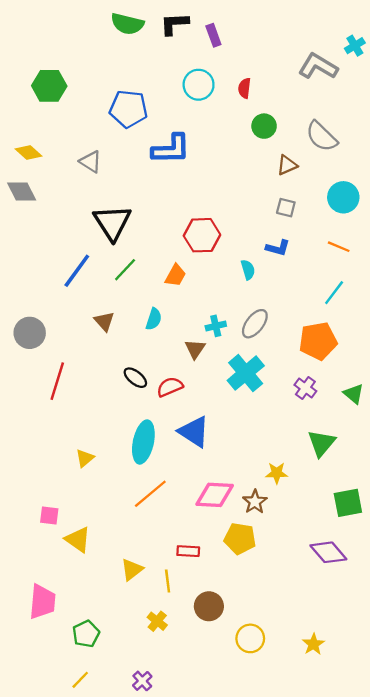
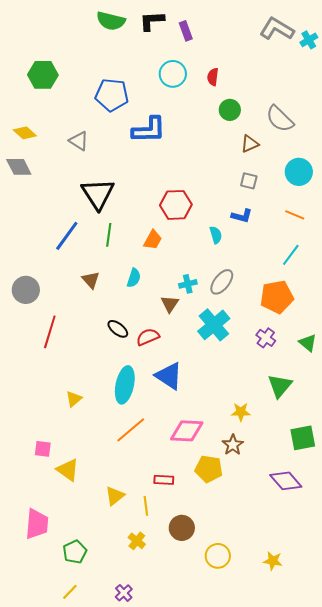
gray L-shape: (318, 66) -> (277, 29), moved
green line: (125, 270) -> (109, 235), turned -35
brown star: (255, 502) -> (233, 445), moved
yellow star: (313, 644) -> (273, 561), turned -30

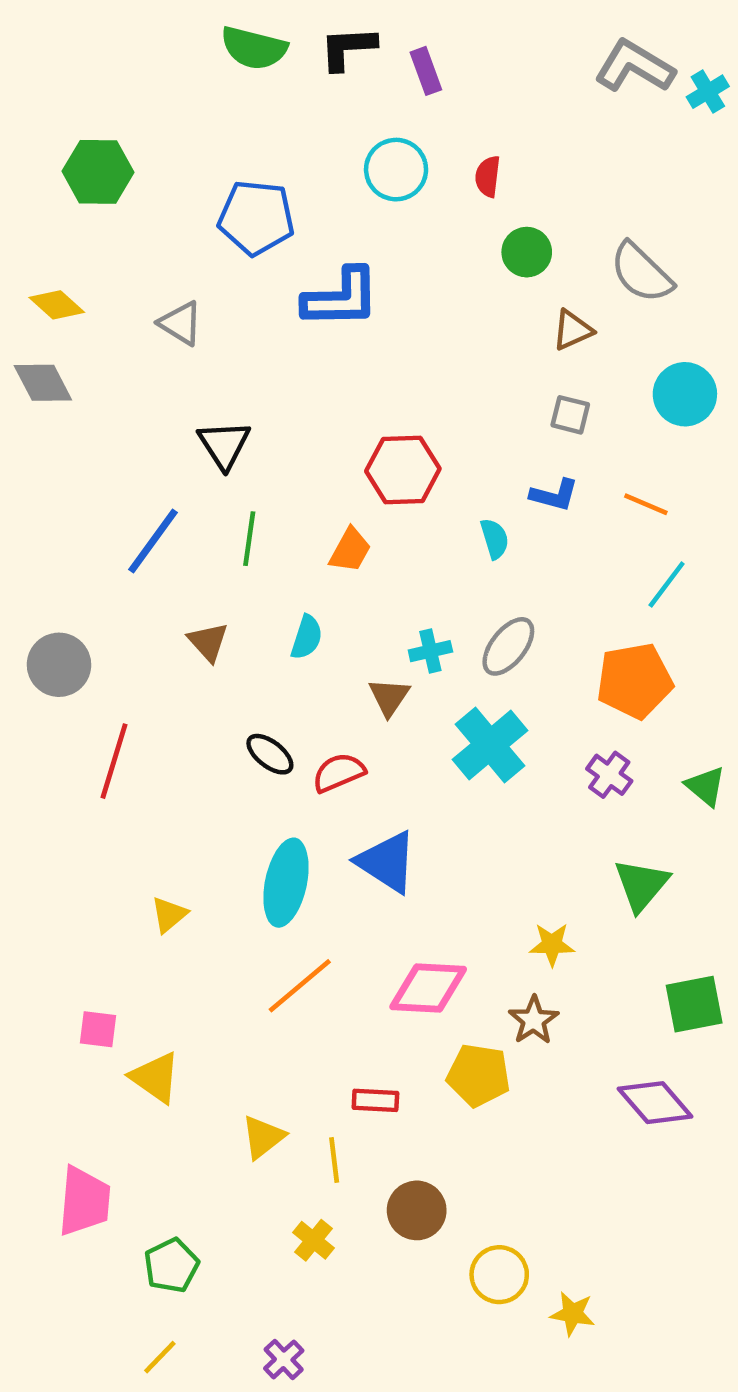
black triangle: (98, 194) -> (224, 445), size x0.7
orange line: (295, 215) -> (646, 504), moved
yellow star: (273, 561) -> (573, 1314), moved

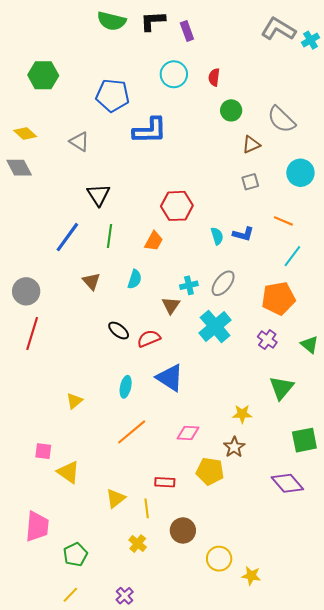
gray square: (570, 415) -> (250, 182), turned -30
blue L-shape: (554, 495) -> (243, 234), moved
red line: (114, 761) -> (32, 334), moved
cyan ellipse: (286, 883) -> (126, 387), size x0.6
pink diamond: (428, 988) -> (188, 433), size x0.7

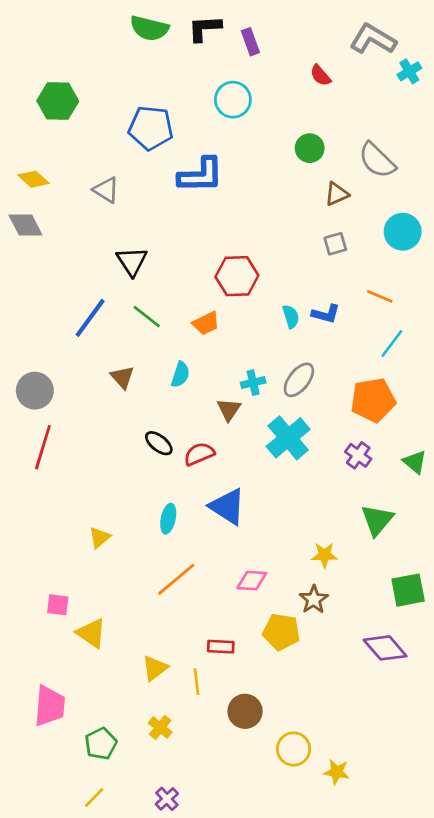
cyan cross: (311, 40) -> (409, 71), moved
red semicircle: (214, 77) -> (320, 75), moved, turned -48
green line: (110, 236) -> (147, 317), turned -60
orange trapezoid: (154, 241) -> (206, 323), turned 35
yellow cross: (138, 544) -> (160, 727), moved

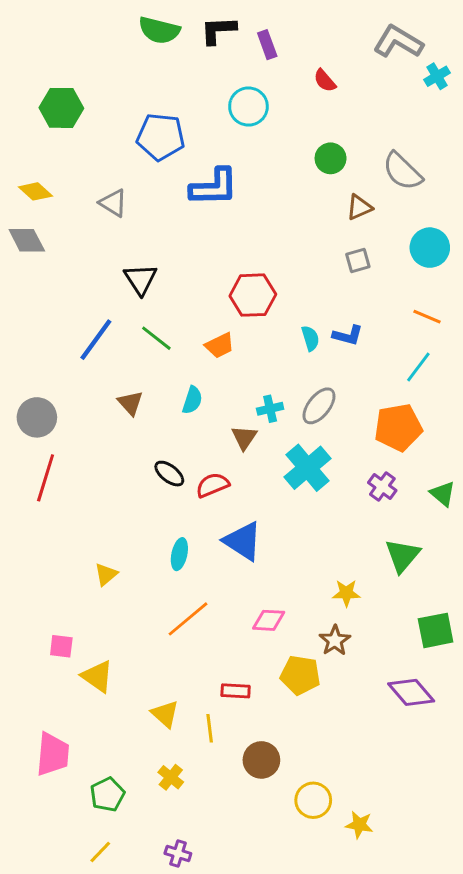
red semicircle: (320, 75) -> (325, 81), moved
orange line: (380, 296) -> (427, 317), moved
yellow triangle: (155, 668) -> (165, 714), turned -40
purple cross: (167, 799) -> (178, 854), turned -30

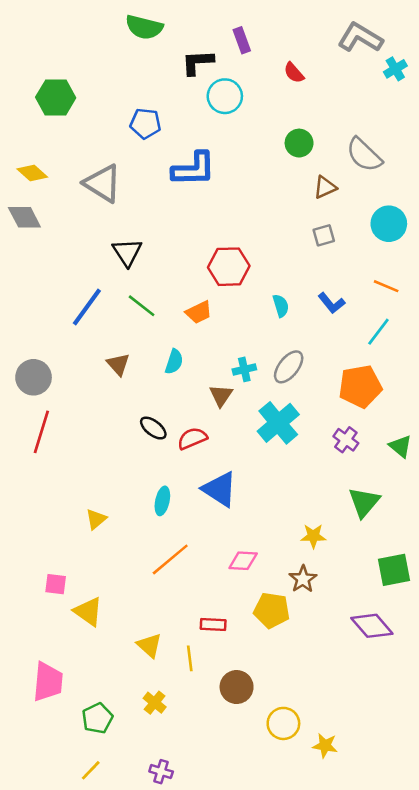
black L-shape: (218, 30) -> (198, 62), moved
blue pentagon: (161, 137) -> (145, 124), size x0.7
gray triangle: (113, 203) -> (103, 183), size x1.5
blue L-shape: (348, 335) -> (332, 303), moved, turned 36

